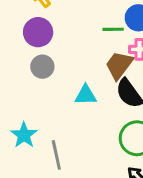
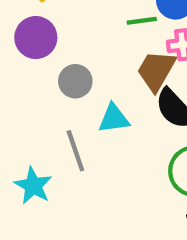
gray circle: (42, 67) -> (75, 81), moved
gray line: (56, 155) -> (75, 151), moved

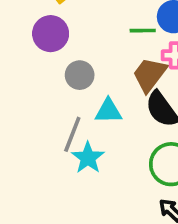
gray line: (75, 151) -> (72, 134), turned 33
cyan star: (33, 186) -> (88, 158), moved

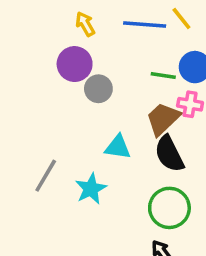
gray circle: (80, 75) -> (98, 89), moved
gray line: (72, 134) -> (46, 176), moved

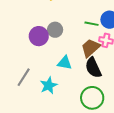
purple circle: (75, 64) -> (39, 36), moved

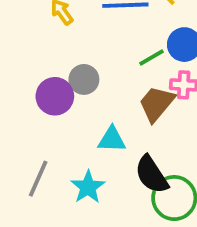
green line: (92, 24) -> (151, 57), turned -32
black semicircle: (93, 68) -> (152, 175), moved

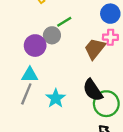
green line: (151, 57) -> (64, 22), moved
cyan triangle: (112, 139) -> (30, 75), moved

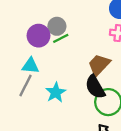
green line: (64, 22) -> (61, 38), moved
brown trapezoid: (95, 49) -> (99, 65), moved

